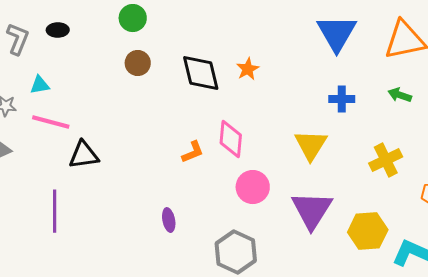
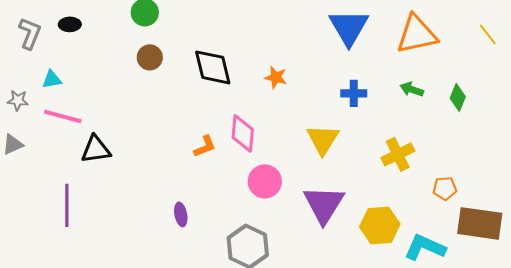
orange star: (248, 69) -> (276, 77), moved, turned -30

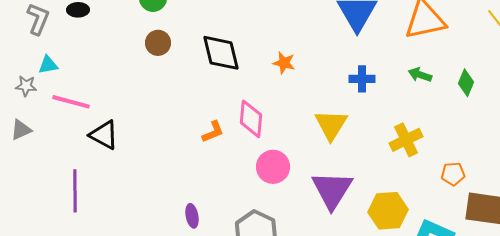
cyan triangle: (52, 79) -> (48, 65), moved
black triangle: (96, 149) -> (104, 135), turned 36
purple ellipse: (181, 214) -> (192, 216), moved

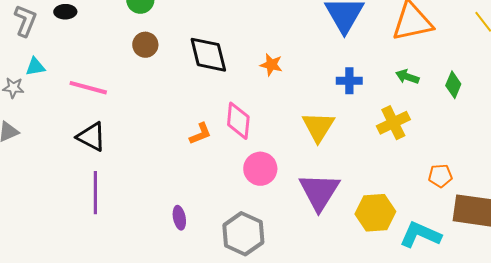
pink line: (71, 102) -> (88, 88), moved
yellow cross: (406, 140) -> (393, 123), moved
purple line: (75, 191) -> (95, 193), moved

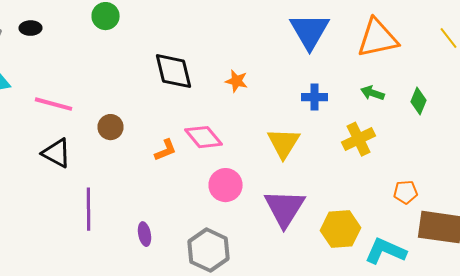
brown circle: (145, 45) -> (110, 127), moved
pink diamond: (238, 121) -> (204, 137), turned -45
purple line: (95, 193) -> (88, 209), moved

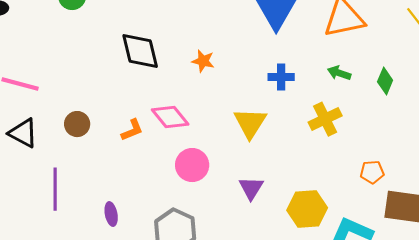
brown circle: (110, 127) -> (77, 124), moved
purple triangle: (284, 208) -> (251, 188), size x0.6

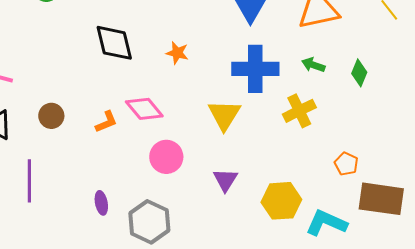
blue cross: (281, 77) -> (255, 69), size x1.8
orange pentagon: (372, 172) -> (346, 164), turned 30
purple ellipse: (111, 214) -> (101, 203), moved

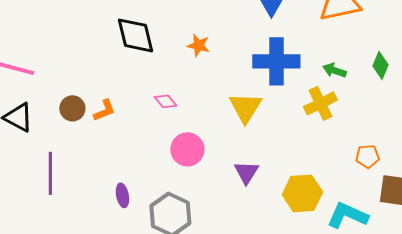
green arrow: (313, 65) -> (334, 70), moved
pink diamond: (144, 109) -> (165, 101), size x0.6
orange L-shape: (106, 122) -> (104, 110), moved
orange pentagon: (346, 164) -> (367, 156), turned -30

